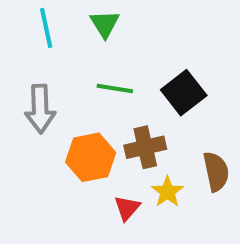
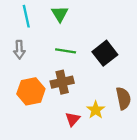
gray arrow: (40, 109) -> (19, 50), moved, size x0.7
brown cross: (145, 147) -> (62, 82), moved
orange hexagon: (91, 157) -> (31, 91), moved

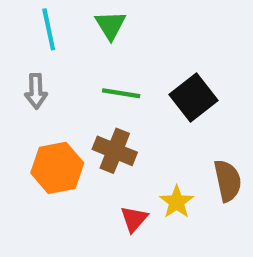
brown cross: (62, 82) -> (115, 151), turned 35

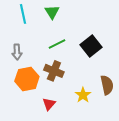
gray arrow: (36, 91) -> (17, 52), moved
green line: (121, 93) -> (57, 44), turned -36
red triangle: (134, 219) -> (49, 104), moved

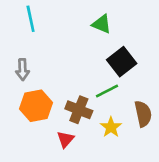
green triangle: (52, 12) -> (102, 24), moved, turned -35
green line: (57, 44) -> (107, 91), moved
brown cross: (54, 71) -> (79, 110), moved

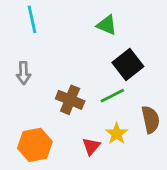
orange hexagon: (36, 106) -> (35, 145), moved
brown cross: (79, 110) -> (70, 100), moved
red triangle: (65, 139) -> (91, 146), moved

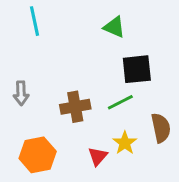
black square: (128, 65) -> (137, 69), turned 32
gray arrow: (24, 73) -> (21, 93), moved
brown cross: (70, 100) -> (75, 107), turned -32

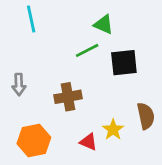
green line: (120, 102) -> (87, 50), moved
red triangle: (98, 156) -> (88, 142), turned -48

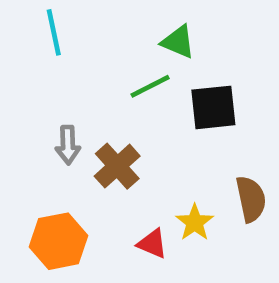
gray arrow: (19, 85) -> (68, 145), moved
brown cross: (68, 97) -> (117, 166), turned -32

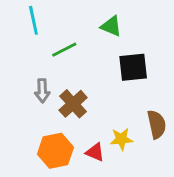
green line: (150, 86) -> (64, 50), moved
yellow star: (195, 222) -> (121, 139), turned 30
orange hexagon: (58, 241) -> (55, 151), moved

